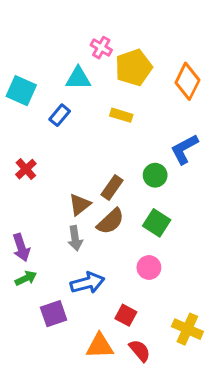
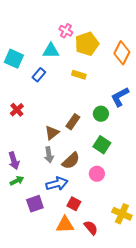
brown semicircle: (110, 221) -> (71, 161), moved
red square: (126, 315) -> (74, 204), moved

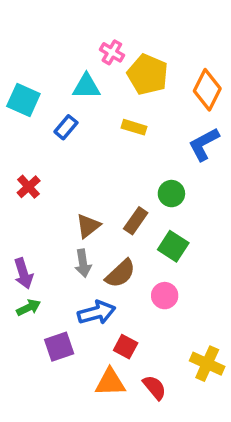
yellow pentagon: (87, 44) -> (148, 74), turned -30
blue L-shape: (120, 97) -> (204, 144), moved
brown rectangle: (73, 122) -> (136, 221), moved

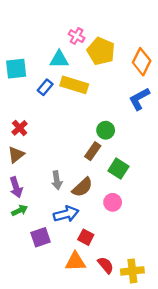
cyan square: (23, 100) -> (16, 69), turned -30
yellow rectangle: (134, 127) -> (74, 85), moved, size x1.6
green circle: (171, 194) -> (106, 130), moved
brown triangle: (88, 226) -> (16, 155), moved
yellow cross: (207, 364) -> (132, 271), moved, turned -30

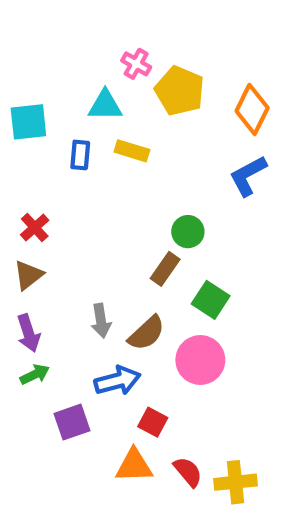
yellow rectangle: (74, 85) -> (132, 151), size x0.7
blue rectangle: (45, 87) -> (80, 155), turned -35
pink circle: (113, 202) -> (200, 360), size x1.5

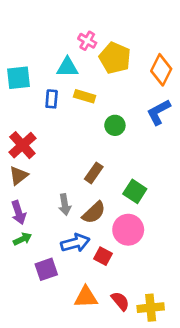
red cross: (35, 227) -> (22, 145), size x1.5
green circle: (188, 232) -> (115, 125), moved
brown rectangle: (165, 269) -> (94, 173), moved
red square: (153, 422) -> (103, 256), moved

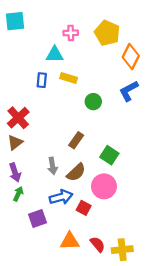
pink cross: (87, 41) -> (71, 33), turned -32
yellow pentagon: (115, 58) -> (107, 33), moved
cyan square: (19, 78) -> (15, 21), moved
green arrow: (22, 239) -> (18, 194), turned -40

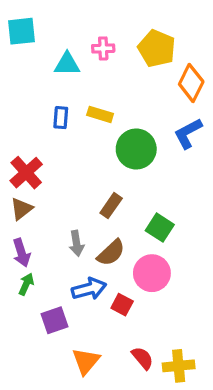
cyan triangle: (55, 54) -> (67, 64), moved
green circle: (93, 102) -> (136, 149), size x1.6
orange triangle: (70, 241) -> (86, 361), moved, turned -48

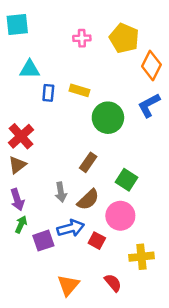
cyan triangle: (67, 64) -> (30, 69), moved
purple square: (54, 320) -> (43, 241), moved
yellow cross: (179, 366) -> (141, 257), moved

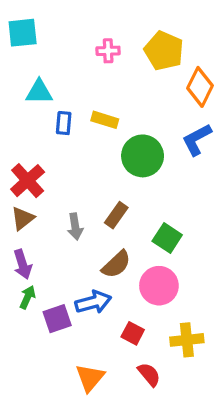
gray arrow: (61, 192) -> (75, 227), moved
red square: (97, 241) -> (133, 333), moved

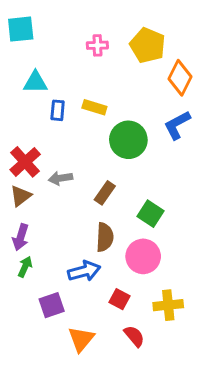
gray arrow: (75, 227) -> (60, 178), moved, turned 90
purple arrow: (23, 264) -> (21, 237), turned 35
brown semicircle: (116, 264) -> (105, 237), turned -44
purple square: (57, 319) -> (52, 305), moved

